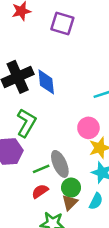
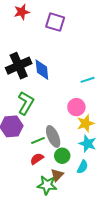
brown triangle: (70, 202) -> (57, 175), moved

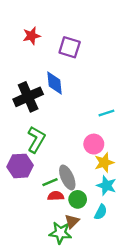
blue diamond: (42, 70) -> (55, 83), moved
red semicircle: (37, 159) -> (56, 196), moved, turned 32

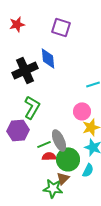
red star: (32, 36) -> (17, 24), moved
green circle: (78, 199) -> (68, 159), size x1.5

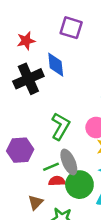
red star: (17, 24) -> (26, 41), moved
green L-shape: (32, 107) -> (60, 126), moved
brown triangle: (63, 178) -> (36, 202), moved

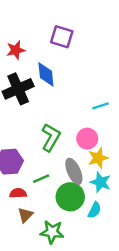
gray ellipse: (69, 162) -> (74, 171), moved
red semicircle: (57, 181) -> (18, 193), moved

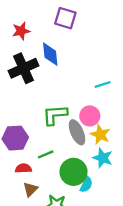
green L-shape: (51, 137) -> (55, 115), turned -124
yellow star: (98, 158) -> (100, 135), turned -30
gray ellipse: (74, 171) -> (77, 132), moved
cyan semicircle: (94, 210) -> (86, 185), moved

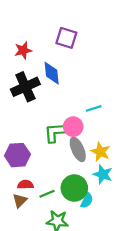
cyan line: (103, 85) -> (94, 108), moved
pink circle: (90, 116) -> (73, 127), moved
green line: (46, 154) -> (47, 194), moved
brown triangle: (30, 189) -> (20, 201), moved

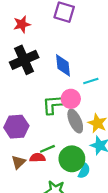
blue diamond: (52, 73) -> (63, 65), moved
red semicircle: (25, 185) -> (37, 158), moved
green line: (47, 194) -> (47, 149), moved
brown triangle: (20, 201) -> (19, 162), moved

